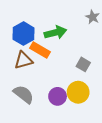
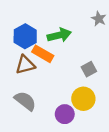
gray square: (83, 64) -> (89, 69), turned 32
purple circle: (58, 96) -> (65, 114), moved

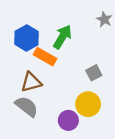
green arrow: (59, 35) -> (63, 37), turned -45
brown triangle: (25, 65) -> (31, 82), moved

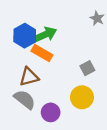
green arrow: (63, 37) -> (45, 35), moved, turned 35
purple circle: (68, 120) -> (51, 112), moved

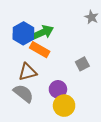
yellow circle: (82, 97) -> (64, 106), moved
purple circle: (51, 112) -> (58, 89), moved

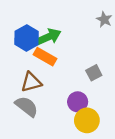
purple circle: (58, 89) -> (78, 102), moved
yellow circle: (64, 106) -> (87, 120), moved

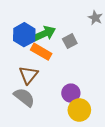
gray square: (94, 73) -> (70, 41), moved
brown triangle: (31, 82) -> (28, 75), turned -36

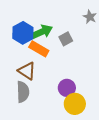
brown triangle: (28, 75) -> (27, 71), turned -36
gray semicircle: (24, 97) -> (23, 92), turned 50

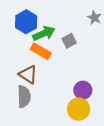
blue hexagon: (23, 33) -> (26, 22), moved
purple circle: (67, 88) -> (83, 90), moved

